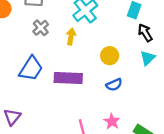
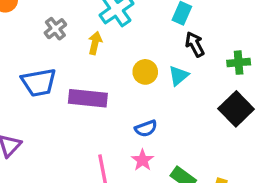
cyan triangle: (148, 58) -> (179, 76), moved
blue trapezoid: (31, 69) -> (39, 82), turned 44
blue semicircle: (114, 85) -> (146, 128), moved

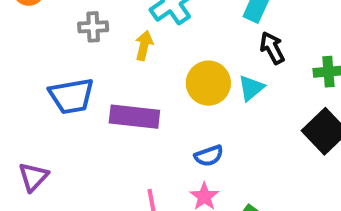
gray cross: (55, 29) -> (93, 27), turned 35
yellow circle: (145, 72) -> (208, 83), size x1.4

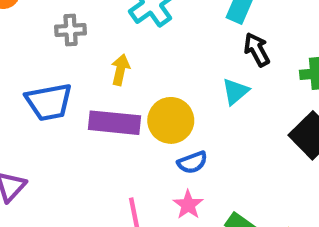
yellow arrow: (144, 46) -> (120, 70), moved
yellow circle: (208, 83) -> (171, 120), moved

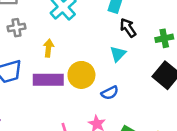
blue semicircle: (192, 162) -> (110, 93), moved

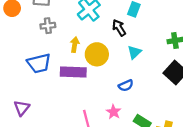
black arrow: (128, 28) -> (119, 28), moved
yellow circle: (81, 75) -> (97, 54), moved

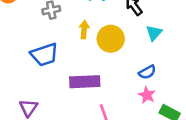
purple rectangle: (73, 72) -> (85, 82), moved
pink star: (114, 112) -> (147, 95), moved

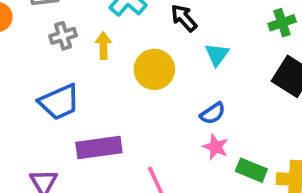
yellow arrow: (84, 30) -> (103, 46), moved
purple rectangle: (85, 82) -> (99, 147), moved

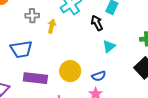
yellow circle: (154, 69) -> (70, 71), moved

